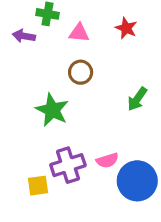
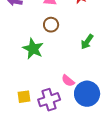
pink semicircle: (107, 160) -> (68, 81), turned 56
purple cross: (68, 165) -> (49, 100), moved

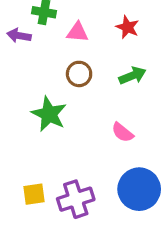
green arrow: (87, 42) -> (132, 76), moved, turned -147
pink semicircle: (68, 81) -> (122, 132), moved

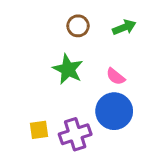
green star: (49, 114) -> (68, 69), moved
blue circle: (139, 189) -> (114, 111), moved

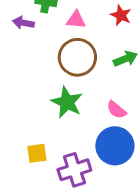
brown circle: (78, 26) -> (77, 57), size x1.6
yellow square: (39, 130) -> (37, 153), moved

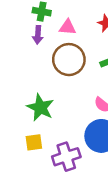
purple arrow: (23, 23) -> (38, 35), moved, turned -96
green star: (67, 102) -> (40, 107), moved

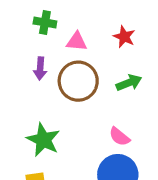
purple arrow: (38, 35) -> (40, 68), moved

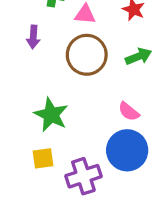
purple arrow: (40, 68) -> (33, 37), moved

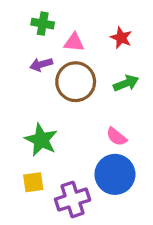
purple arrow: (33, 37) -> (41, 64), moved, turned 70

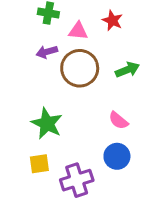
red star: (121, 38) -> (112, 20), moved
blue circle: (115, 174) -> (117, 156), size x0.7

